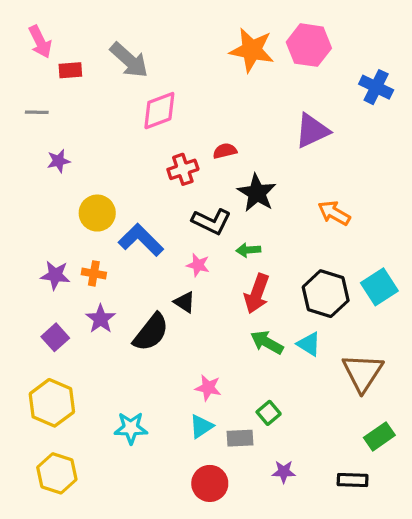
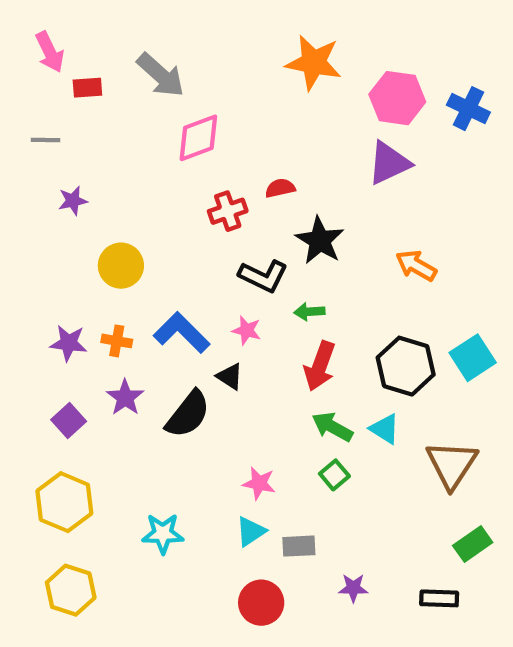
pink hexagon: (309, 45) -> (397, 98), moved
blue L-shape: (141, 240) -> (182, 333), moved
green square: (269, 413) -> (334, 475), moved

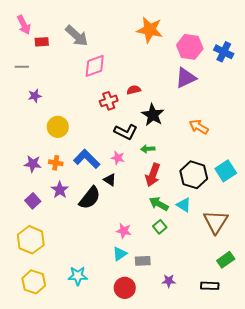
cyan star: (163, 534) -> (78, 276), moved

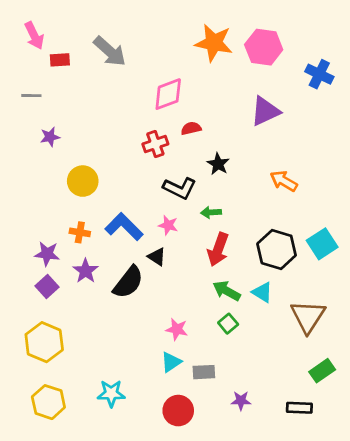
pink hexagon: (190, 47) -> (264, 47), moved
pink diamond: (95, 66) -> (168, 94), moved
black star: (153, 115) -> (218, 164), size x0.7
purple star: (33, 164) -> (47, 254), moved

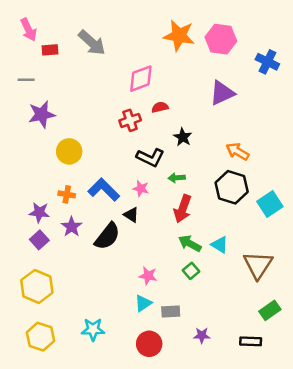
purple star: (50, 137) -> (42, 114), size x1.6
black hexagon: (277, 249) -> (232, 187), moved

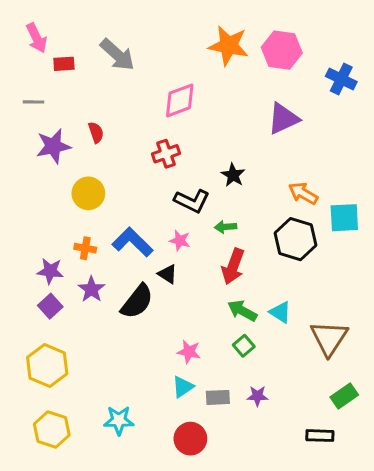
red semicircle: (160, 107) -> (96, 132), moved, turned 84
cyan square: (270, 204) -> (344, 218), moved, turned 30
purple star: (202, 335) -> (257, 396), moved

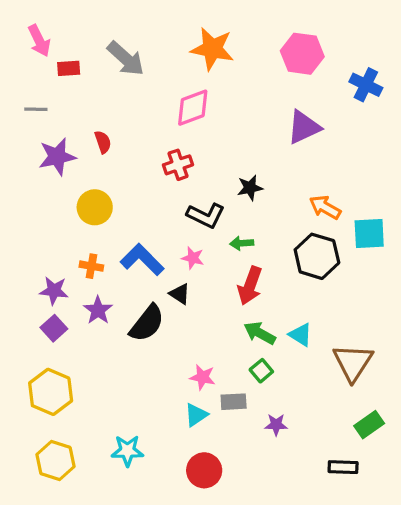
orange star: (229, 46) -> (212, 49), moved
black star: (233, 175) -> (250, 188), turned 30
gray rectangle: (218, 397) -> (234, 402), moved

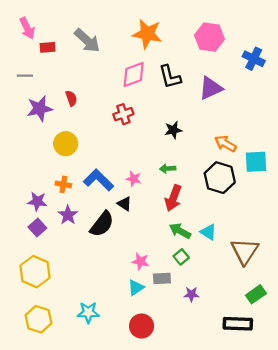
black L-shape: (206, 215) -> (170, 77), moved, turned 50
black rectangle: (343, 467) -> (238, 324), size x1.4

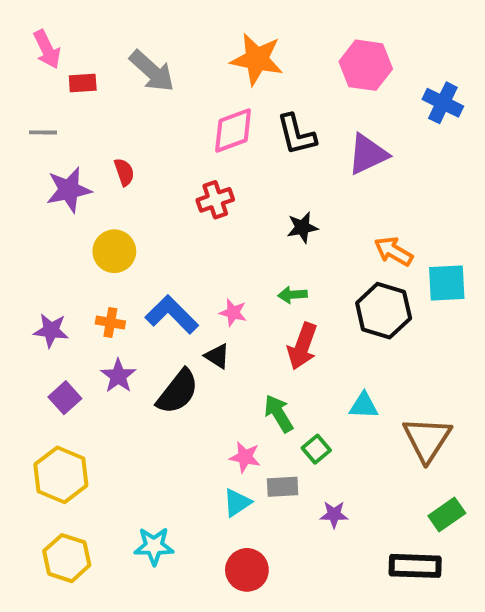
purple star: (37, 201) -> (51, 330), moved
green arrow: (180, 231) -> (279, 414), moved, turned 30
cyan triangle: (208, 232) -> (364, 406), turned -30

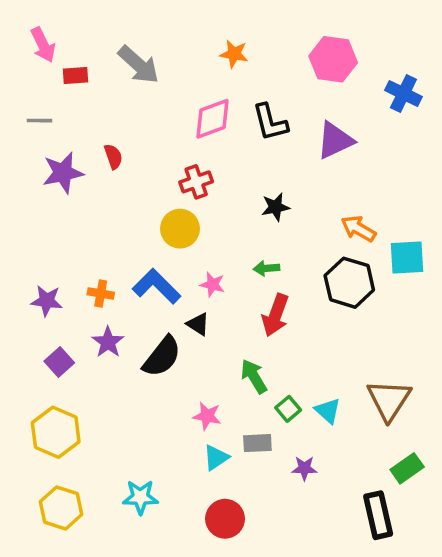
orange star: (257, 59) -> (234, 54), size x0.6
yellow circle: (114, 251) -> (180, 229), moved
cyan triangle: (364, 406) -> (328, 411), moved, turned 40
pink star: (245, 457) -> (207, 416), moved
black rectangle: (415, 566) -> (378, 515), turned 75

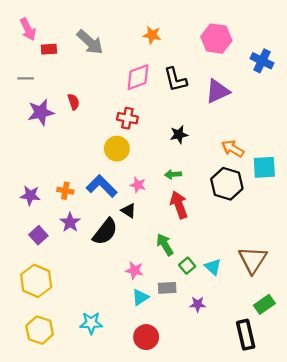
red cross: (196, 182) -> (127, 118), turned 30
red arrow: (275, 315) -> (179, 205), turned 140

